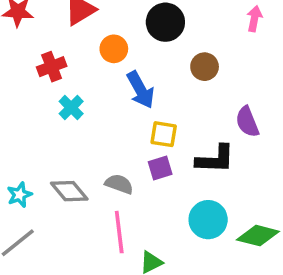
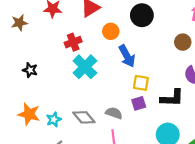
brown circle: (205, 67) -> (183, 42), moved
cyan cross: (71, 108) -> (85, 67), size x1.6

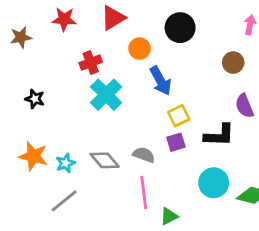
yellow square: (141, 83) -> (179, 116), turned -35

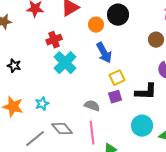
orange circle: (140, 49) -> (96, 25), moved
gray diamond: (105, 160) -> (62, 129), moved
cyan star: (66, 163) -> (42, 104), moved

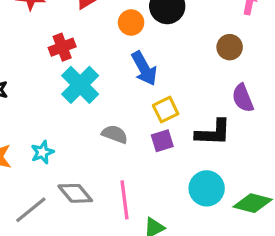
gray semicircle: (92, 106) -> (115, 134), moved

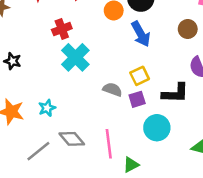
blue arrow: (144, 68) -> (141, 34), moved
gray semicircle: (115, 134) -> (112, 89), moved
cyan circle: (207, 188) -> (157, 128), moved

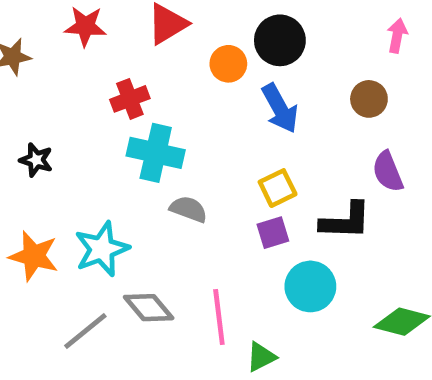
cyan cross: (75, 57) -> (156, 153), turned -32
gray semicircle: (112, 89) -> (188, 209), moved
cyan star: (47, 108) -> (102, 249), size x1.6

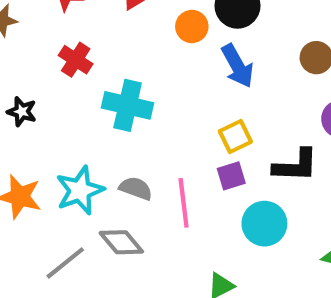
red cross: (130, 99) -> (76, 60), moved, turned -36
gray semicircle: (188, 209) -> (136, 188), moved
pink line: (219, 317) -> (184, 203), moved

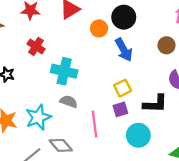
gray semicircle: (136, 188) -> (69, 102), moved

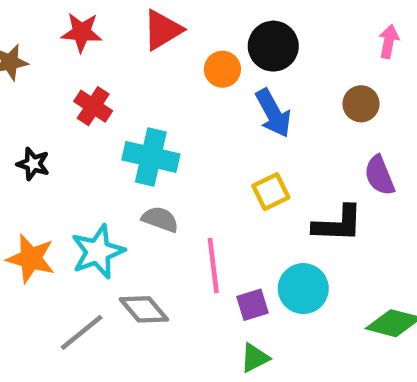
purple square: (120, 109) -> (252, 305), moved

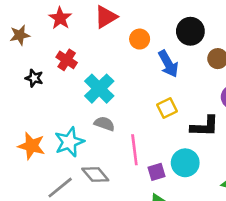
red star: (82, 32) -> (60, 18), turned 30
black circle: (273, 46) -> (190, 31), moved
cyan cross: (151, 157) -> (99, 89), turned 32
black star: (33, 164) -> (34, 78), moved

